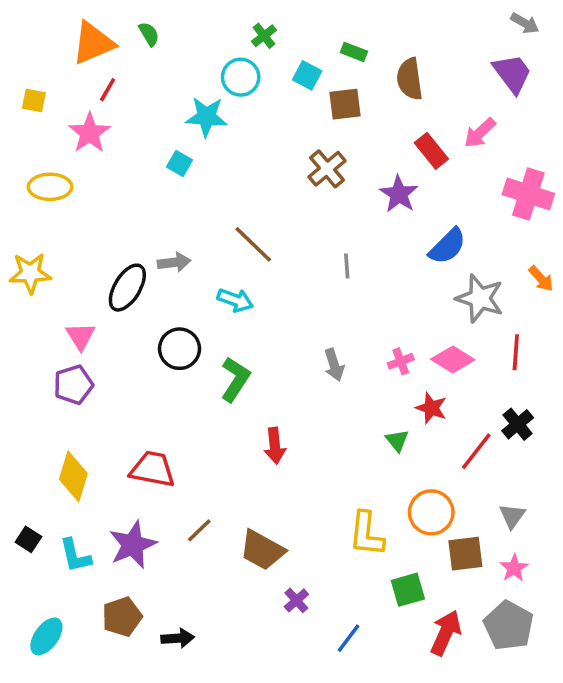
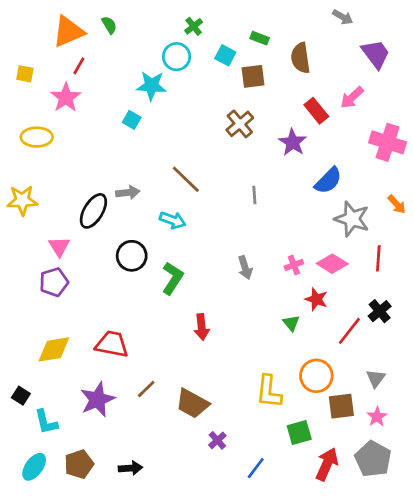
gray arrow: (525, 23) -> (343, 17), moved
yellow diamond: (73, 476) -> (54, 349), turned 64
cyan L-shape: (75, 556) -> (46, 422), moved
brown pentagon: (122, 617) -> (79, 464), moved

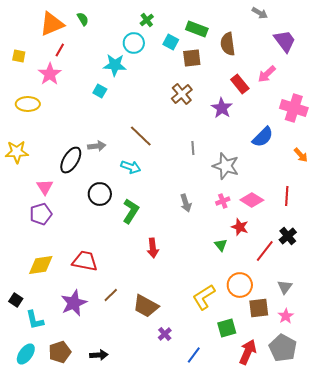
green rectangle: (260, 38) -> (197, 29), size x1.5
blue semicircle: (328, 181) -> (263, 137), moved
gray star: (352, 219) -> (226, 166), moved
yellow L-shape: (269, 392) -> (204, 297), turned 52

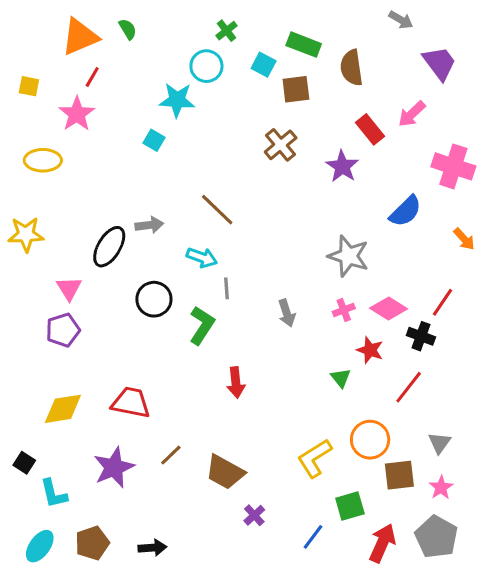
gray line: (193, 148) -> (226, 288), moved
red line: (287, 196) -> (443, 302), turned 30
black cross: (288, 236) -> (421, 336), moved, turned -30
blue line: (194, 355) -> (313, 537), moved

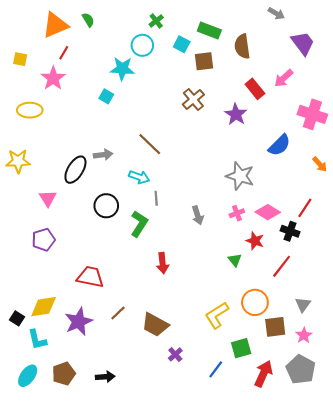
purple pentagon: (63, 330) -> (44, 240), moved
yellow diamond: (63, 409) -> (44, 307), moved

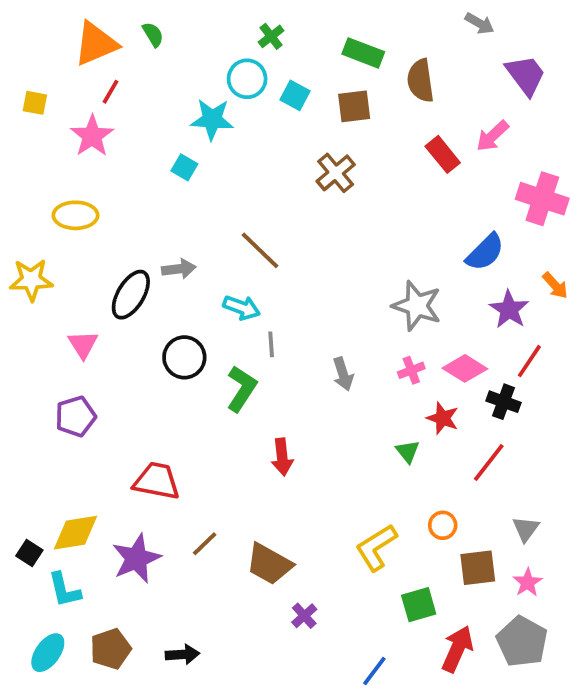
cyan square: (182, 44) -> (295, 95), moved
yellow ellipse: (30, 110) -> (75, 215), moved
purple star: (236, 114) -> (509, 309), moved
orange circle: (255, 302) -> (443, 525), size x0.6
blue line: (216, 369) -> (374, 671), moved

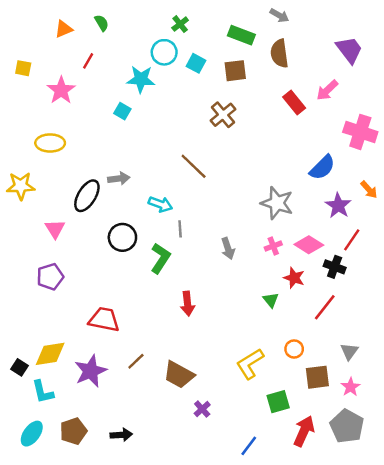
gray arrow: (480, 23) -> (279, 15), moved
orange triangle: (96, 44) -> (64, 29), size x0.6
red line: (111, 92) -> (88, 61), moved
brown line: (260, 250) -> (194, 166), moved

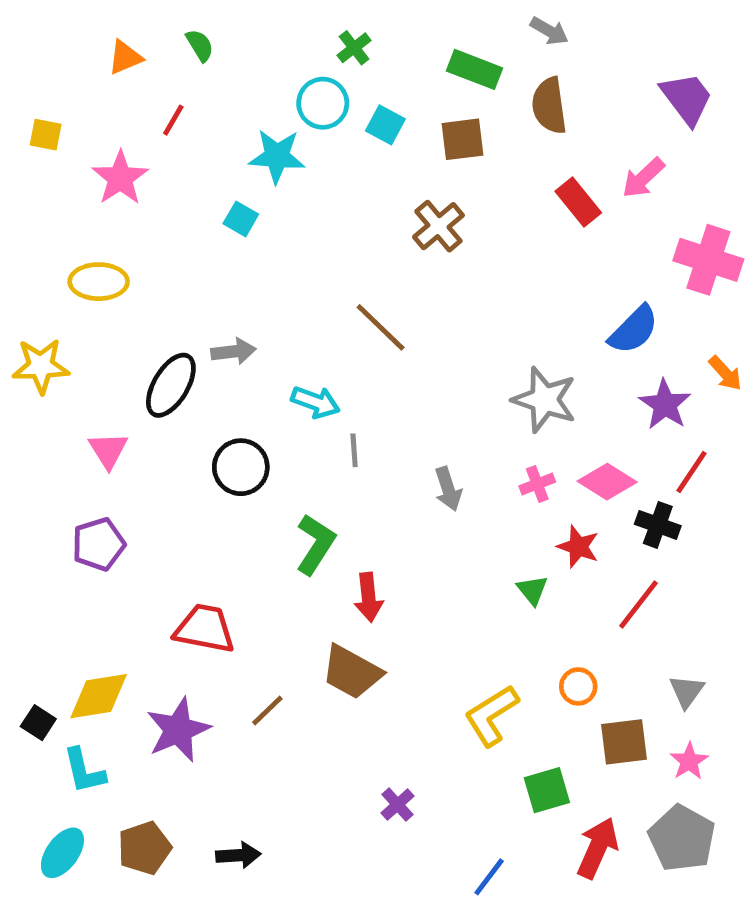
green L-shape: (160, 258) -> (316, 544), moved
brown trapezoid: (179, 375) -> (352, 672), moved

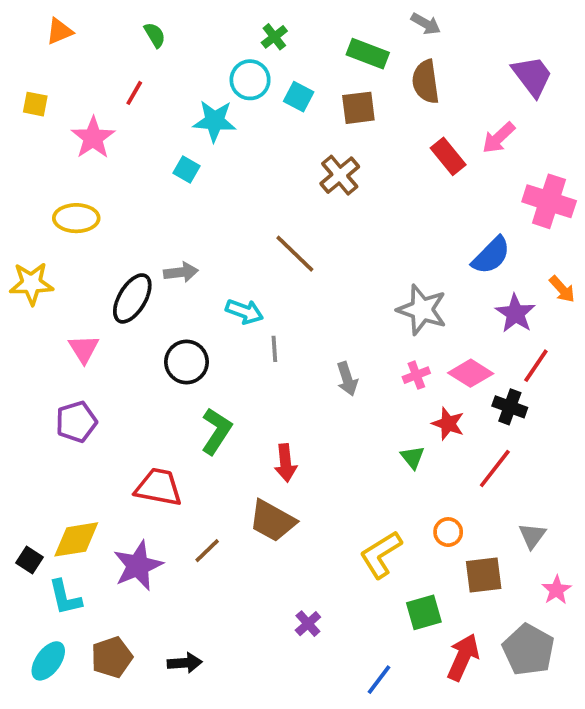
orange triangle: (125, 57) -> (59, 31), moved
green L-shape: (316, 544) -> (216, 431), moved
pink star: (689, 761) -> (556, 590), moved

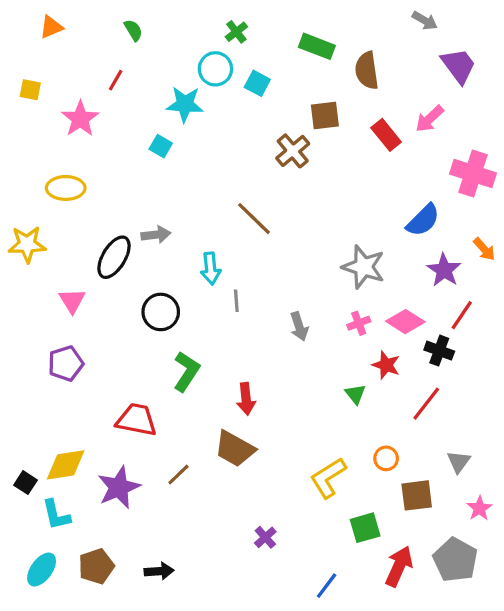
gray arrow: (426, 24) -> (425, 21), moved
brown square: (358, 108) -> (325, 116), moved
cyan arrow: (244, 312) -> (211, 268), turned 64

